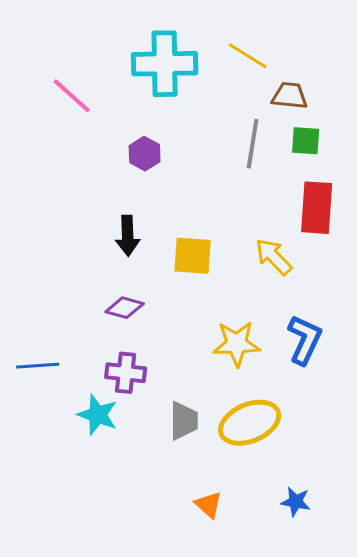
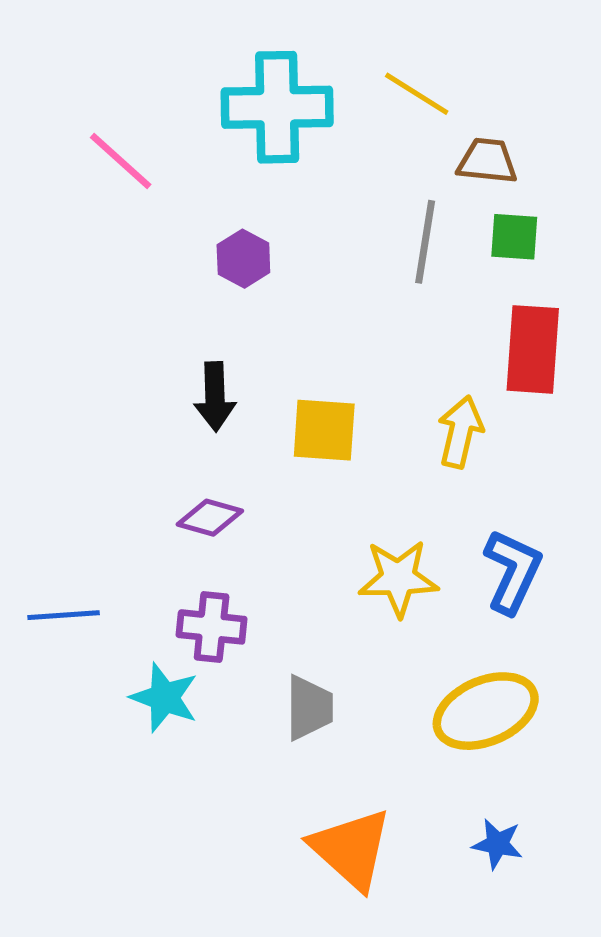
yellow arrow: (274, 257) -> (460, 432), turned 57
yellow ellipse: (250, 423) -> (486, 711), moved
orange triangle: (209, 505) -> (351, 849), size x1.8

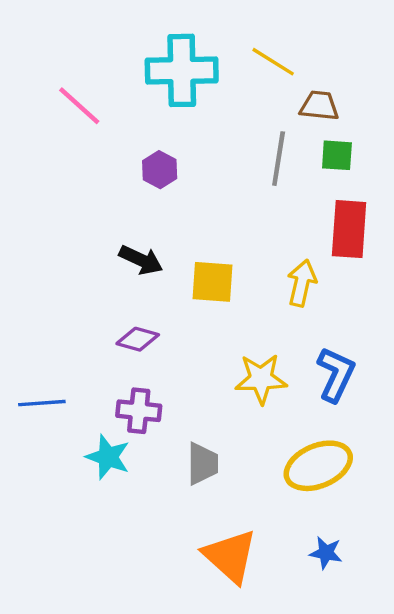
black arrow: (215, 397) -> (141, 260), turned -63

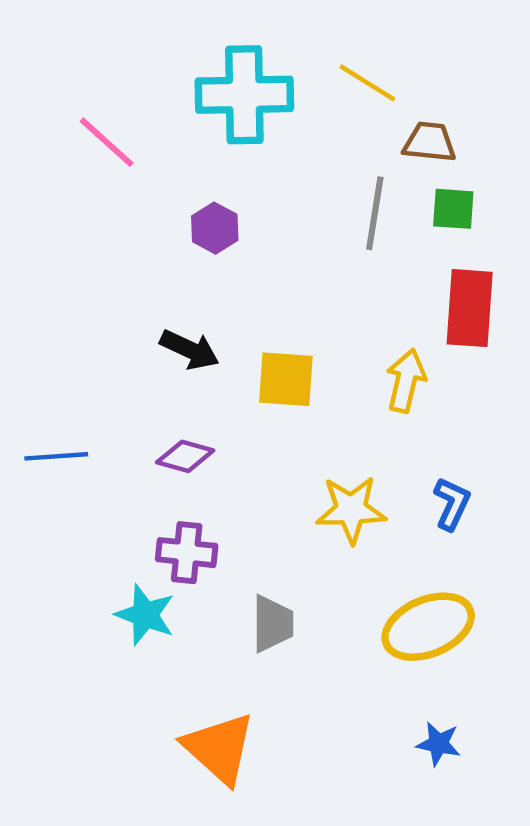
blue L-shape: (336, 374) -> (452, 504), size x0.7
blue line: (42, 403) -> (56, 456), moved
orange triangle: (230, 556) -> (219, 748), moved

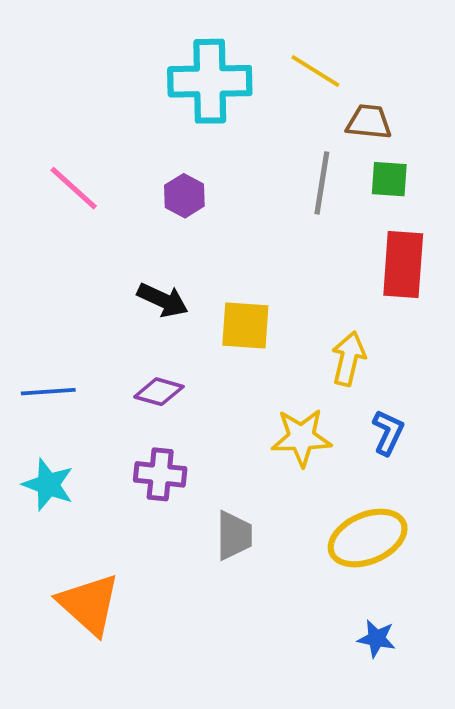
pink line: (107, 142) -> (74, 188), moved
yellow arrow: (406, 381) -> (349, 359), moved
cyan star: (145, 615) -> (48, 485), moved
orange triangle: (219, 748) -> (89, 604), moved

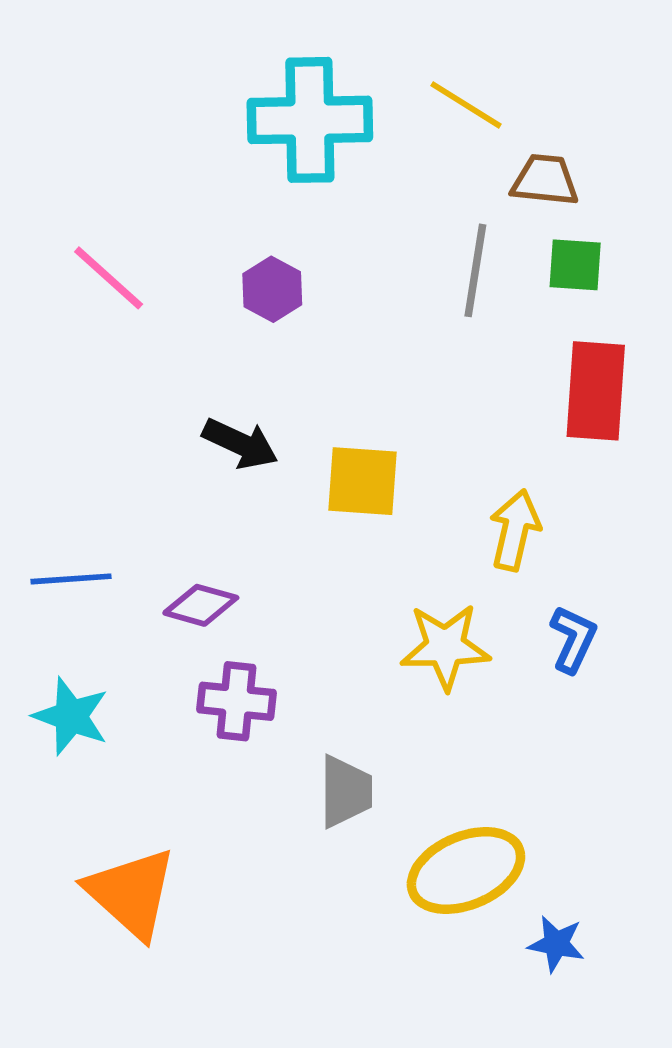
purple diamond: (159, 392) -> (201, 605), moved
yellow ellipse: (368, 538) -> (466, 870), moved

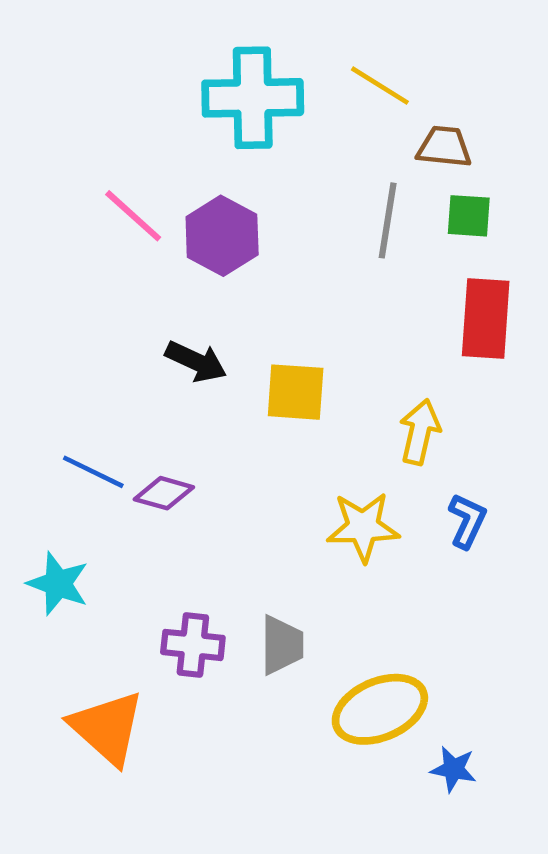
pink line: (109, 278) -> (133, 216), moved
purple hexagon: (272, 289) -> (222, 236), size x1.5
blue line: (71, 579) -> (93, 472), moved, turned 30
purple cross: (236, 701) -> (193, 645), moved

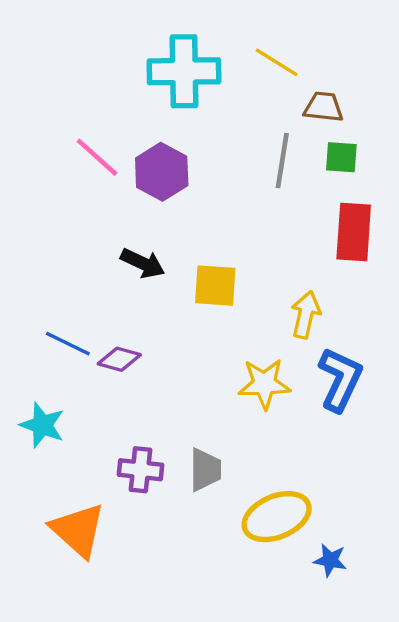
blue L-shape: (467, 521) -> (340, 379), size x1.6

